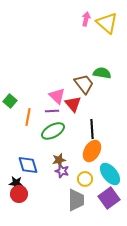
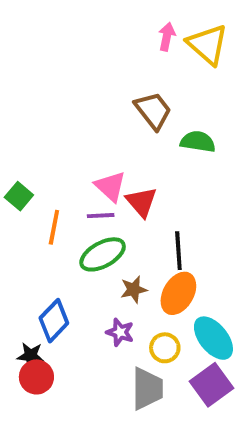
brown trapezoid: (84, 84) -> (153, 111), moved
brown star: (59, 160) -> (134, 289), moved
blue diamond: (28, 165) -> (54, 321), turned 60

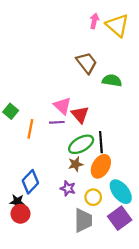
green ellipse: (103, 254) -> (81, 144), moved

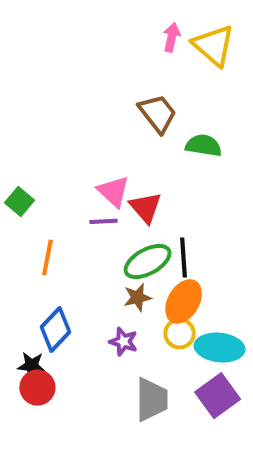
orange line: (30, 129) -> (47, 257), moved
cyan ellipse: (121, 192) -> (220, 348), turned -45
yellow circle: (93, 197) -> (180, 334), moved

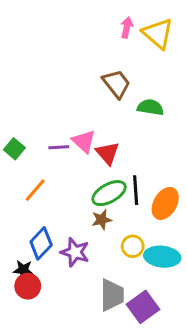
purple line: (103, 221) -> (59, 147), moved
orange line: (47, 257) -> (35, 190), turned 30
orange ellipse: (184, 301) -> (165, 203), moved
purple star: (123, 342) -> (75, 252), moved, size x1.4
purple square: (218, 396) -> (143, 307), moved

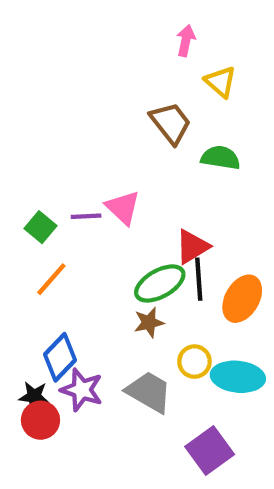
yellow triangle: (158, 33) -> (220, 82), moved, size x0.7
green square: (14, 149) -> (40, 227), moved
red triangle: (108, 153) -> (192, 247), moved, turned 40
purple star: (75, 252) -> (82, 390), moved
gray trapezoid: (112, 295) -> (149, 392), moved, turned -60

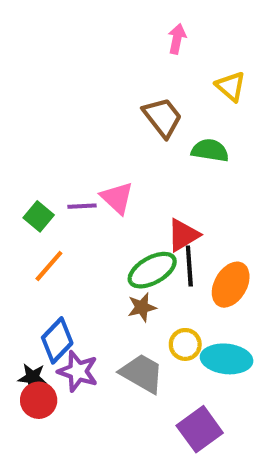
yellow triangle: (220, 82) -> (231, 86), moved

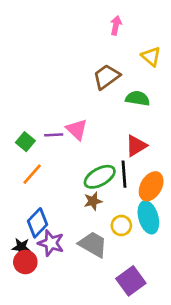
brown trapezoid: (163, 117) -> (106, 77), turned -88
red triangle: (183, 235) -> (136, 146), moved
cyan ellipse: (227, 359) -> (148, 217), moved, turned 68

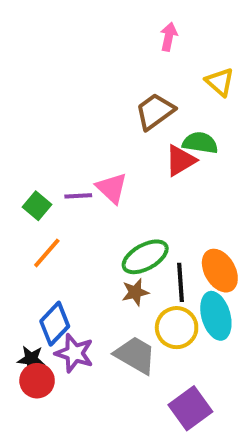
red triangle: (136, 146) -> (181, 161), moved
black line: (124, 174) -> (181, 282), moved
orange ellipse: (151, 186) -> (220, 271), turned -60
yellow circle: (121, 225) -> (177, 328), size x1.4

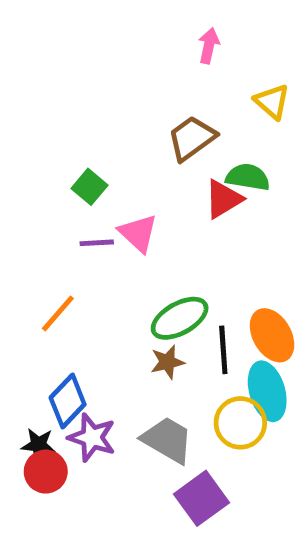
green square: (37, 206) -> (90, 187), moved
yellow circle: (177, 328) -> (240, 423), moved
purple square: (190, 408) -> (201, 498), moved

